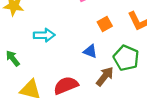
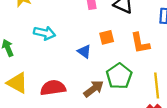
blue triangle: (90, 51) -> (84, 52), moved

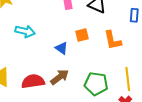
green pentagon: (119, 76) -> (96, 84), moved, turned -30
brown arrow: (94, 89) -> (60, 77), moved

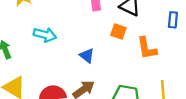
orange square: (82, 35) -> (118, 31), moved, turned 32

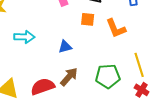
blue triangle: (87, 56) -> (65, 47), turned -40

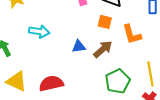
green pentagon: (108, 76) -> (118, 81), turned -30
brown arrow: (69, 77) -> (103, 49), moved

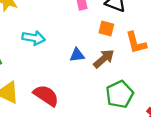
red semicircle: (51, 83) -> (46, 96), turned 45

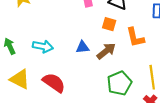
cyan arrow: (34, 38) -> (43, 46), moved

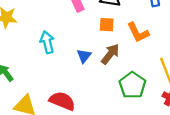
cyan arrow: (43, 46) -> (47, 42), moved, turned -102
blue triangle: (82, 47) -> (84, 56), turned -32

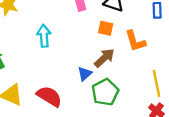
blue triangle: (84, 56) -> (85, 74), moved
green pentagon: (132, 85) -> (105, 92), moved

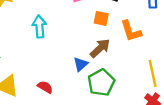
red semicircle: (49, 96) -> (45, 87), size x0.6

